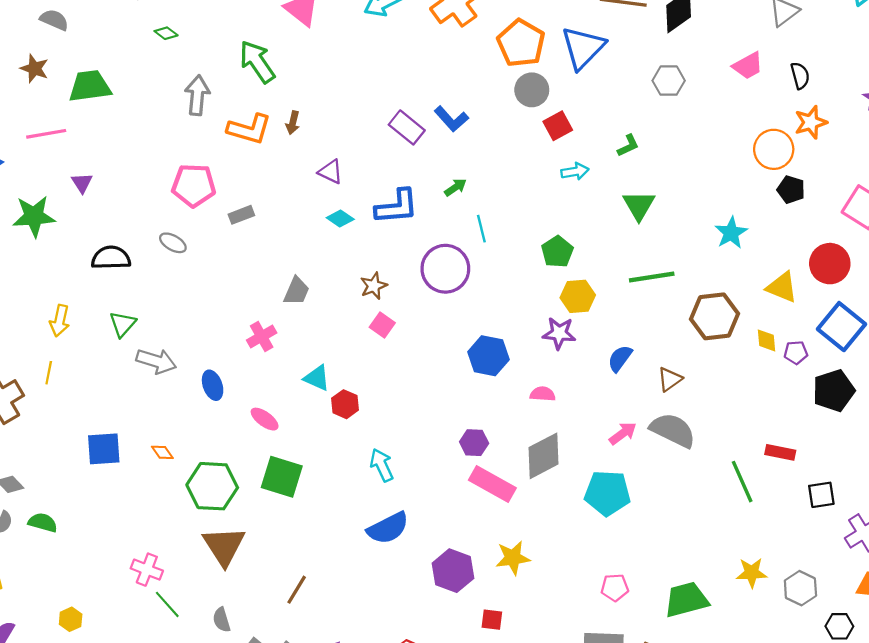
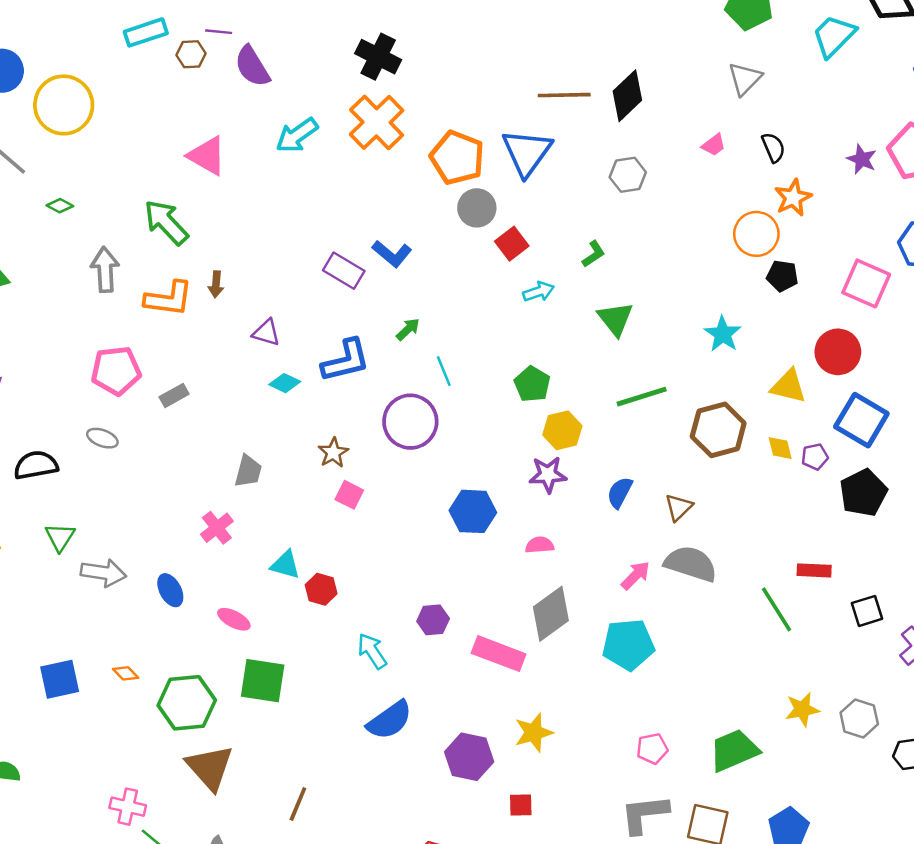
pink trapezoid: (748, 66) -> (714, 145), size x0.7
purple hexagon: (474, 443) -> (433, 620), moved

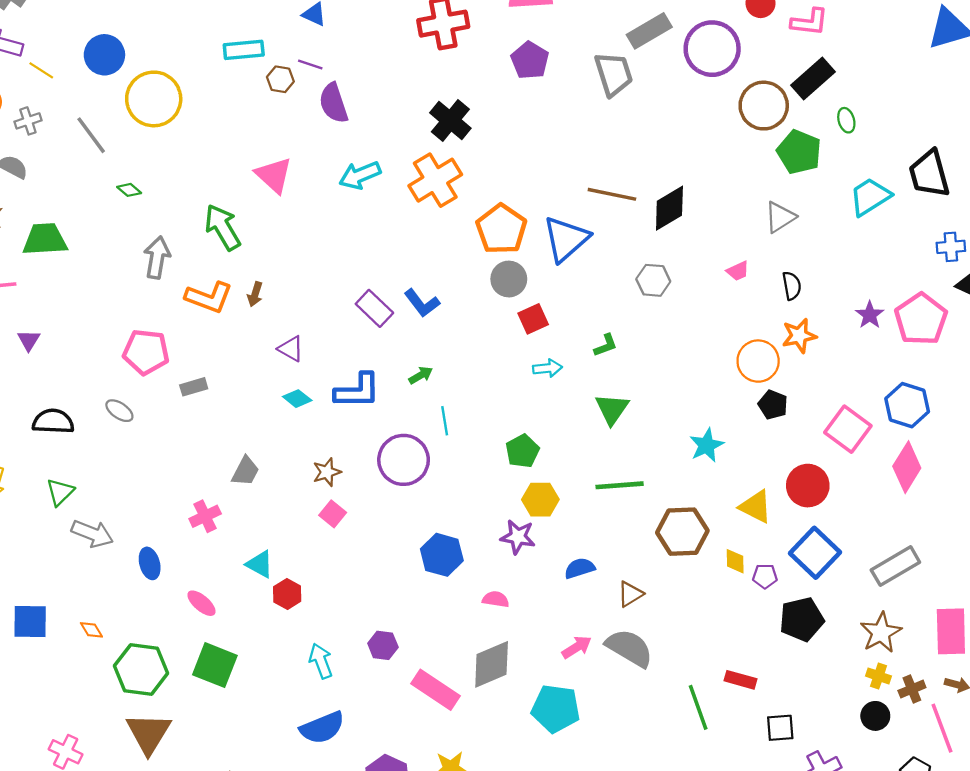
blue semicircle: (620, 492) -> (580, 568), turned 32

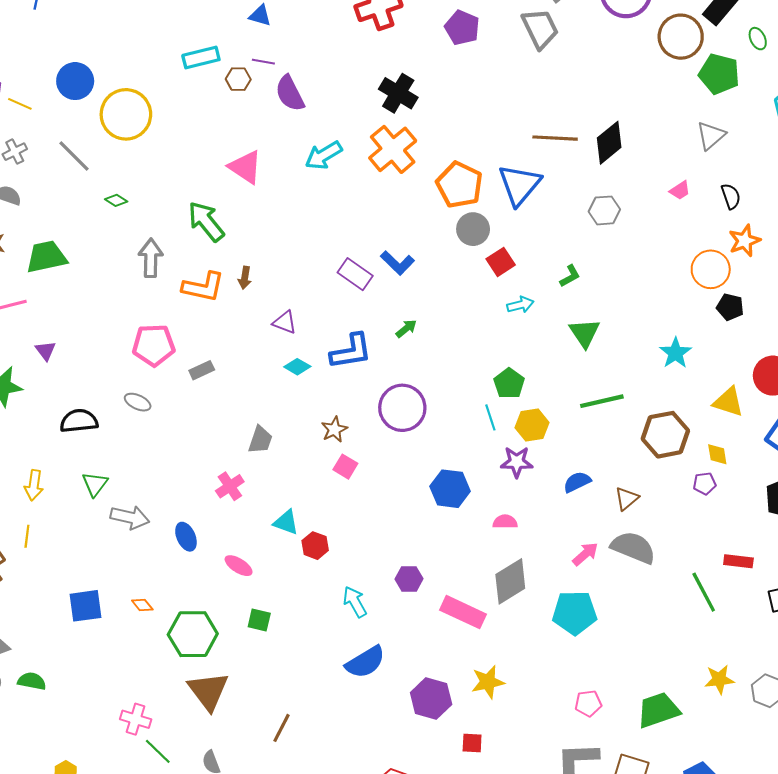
cyan line: (445, 421) -> (490, 417), moved
purple pentagon: (765, 576) -> (705, 484), moved
green square: (215, 665) -> (259, 620), size x0.6

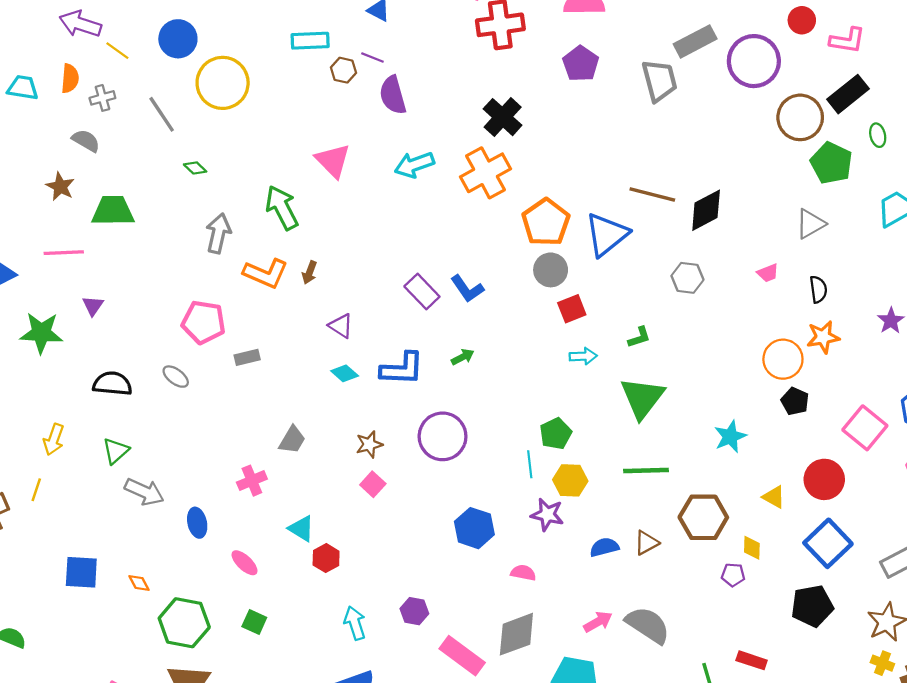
green triangle: (585, 333) -> (642, 398), size x1.4
yellow triangle: (728, 402) -> (774, 497), size x0.7
brown triangle: (627, 498) -> (646, 543), moved

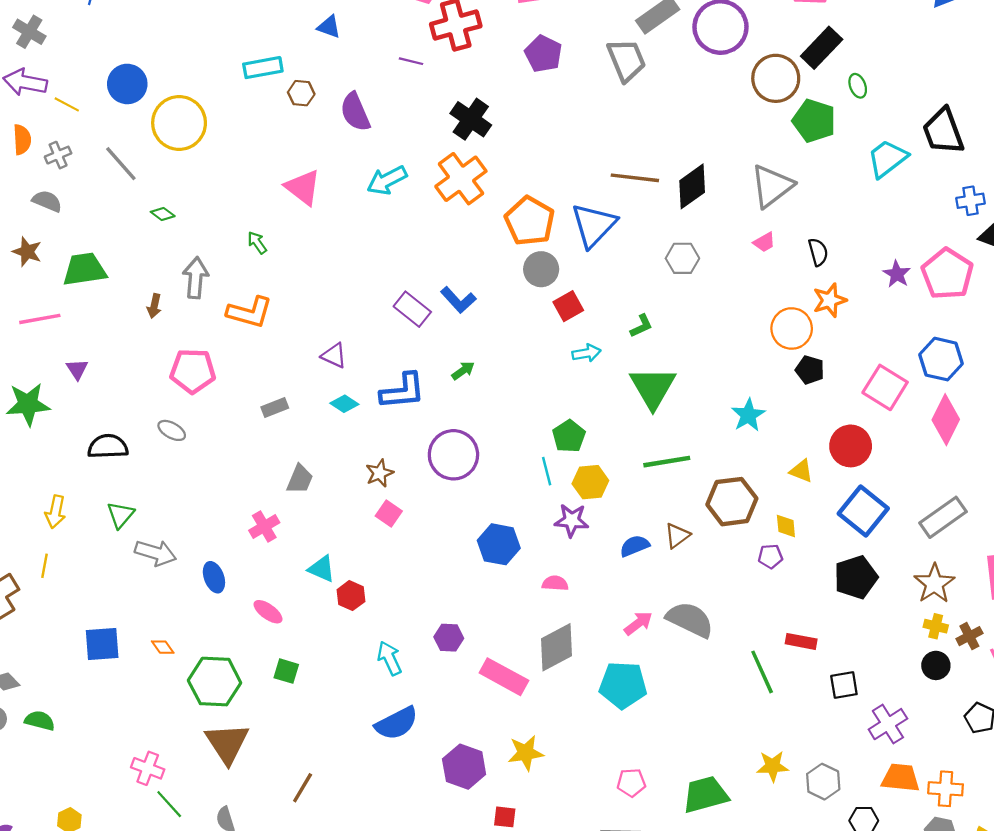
purple line: (372, 57) -> (411, 61), moved
green arrow: (282, 208) -> (257, 243), size x0.5
gray triangle: (810, 224) -> (772, 186), moved, size x1.4
brown arrow: (310, 273) -> (154, 306), moved
gray rectangle: (247, 357) -> (275, 407), moved

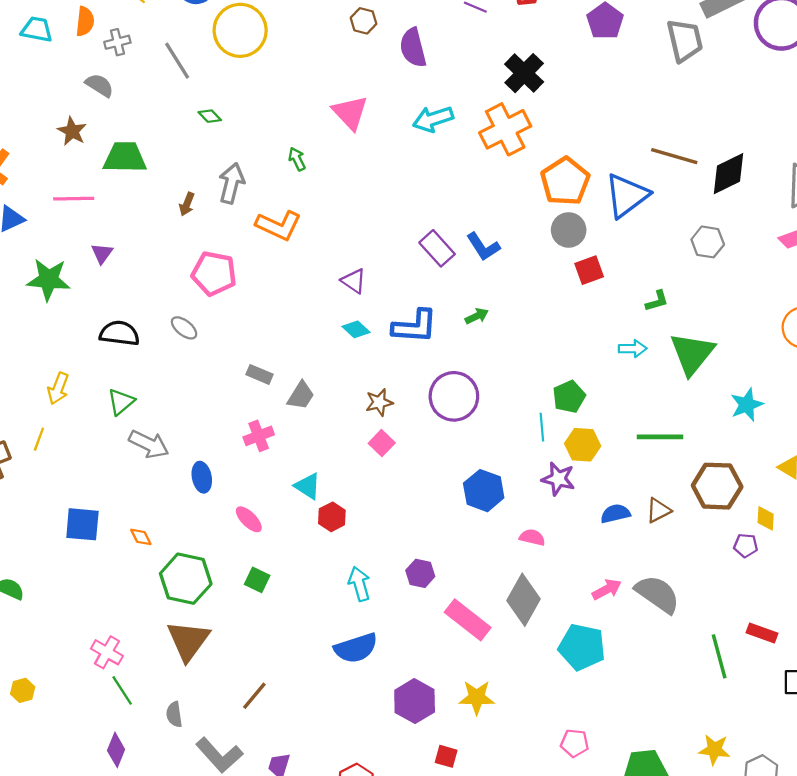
cyan arrow: (586, 353) -> (633, 349), moved
green triangle: (653, 388) -> (692, 354), moved
gray rectangle: (275, 407) -> (259, 374), moved, turned 35
gray diamond: (557, 647) -> (523, 600), turned -42

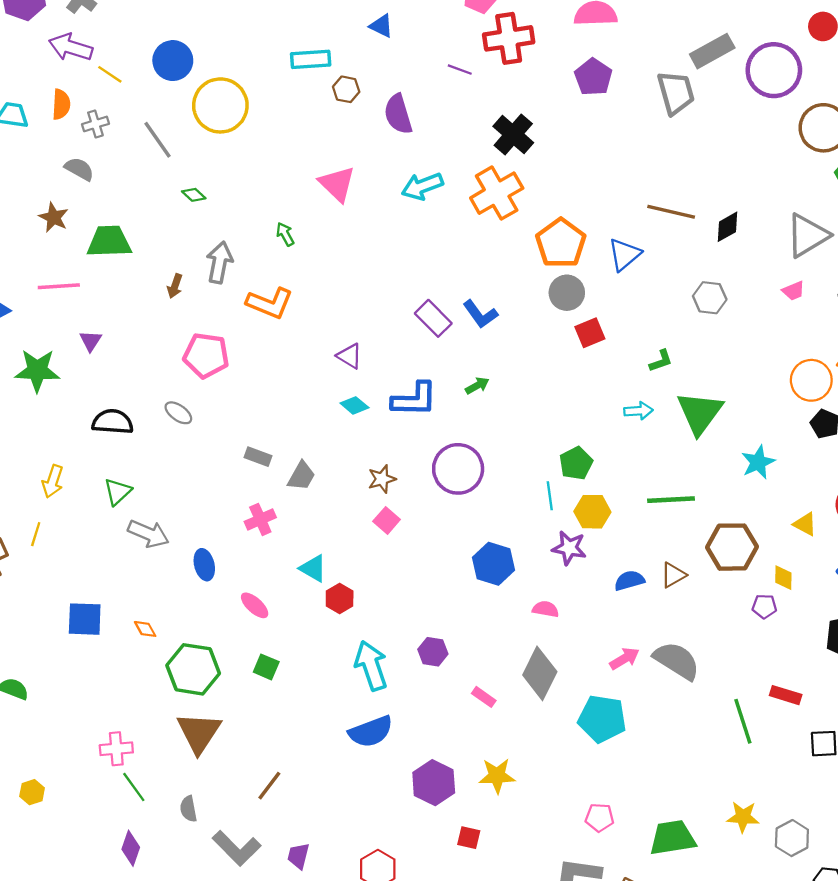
black diamond: (729, 174) -> (728, 227), size x0.7
blue triangle: (627, 196) -> (624, 254), size x0.7
cyan arrow: (359, 584) -> (371, 666), size x1.4
pink rectangle: (468, 620) -> (484, 697), size x0.5
pink cross: (107, 652) -> (116, 749), turned -32

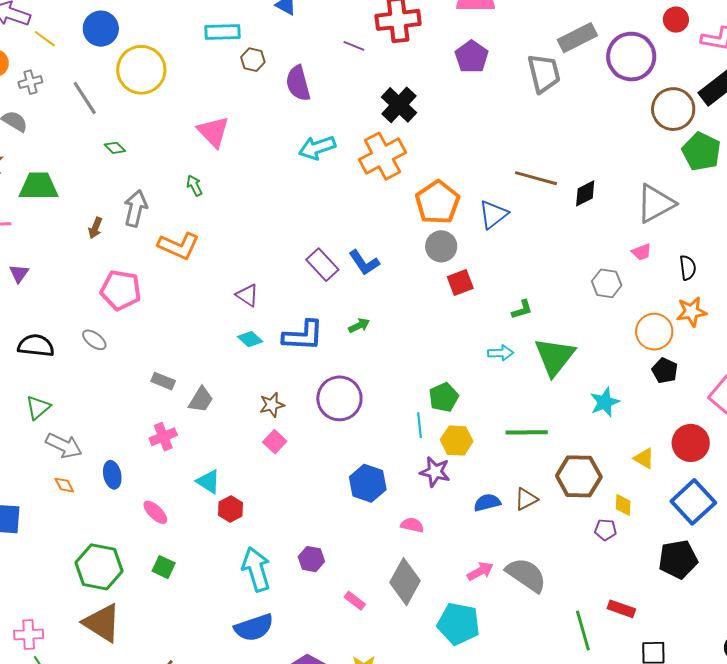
pink triangle: (337, 184) -> (213, 132), moved
gray hexagon: (710, 298) -> (607, 283), moved
orange diamond: (145, 629) -> (64, 485), moved
brown triangle: (199, 733) -> (102, 623), turned -33

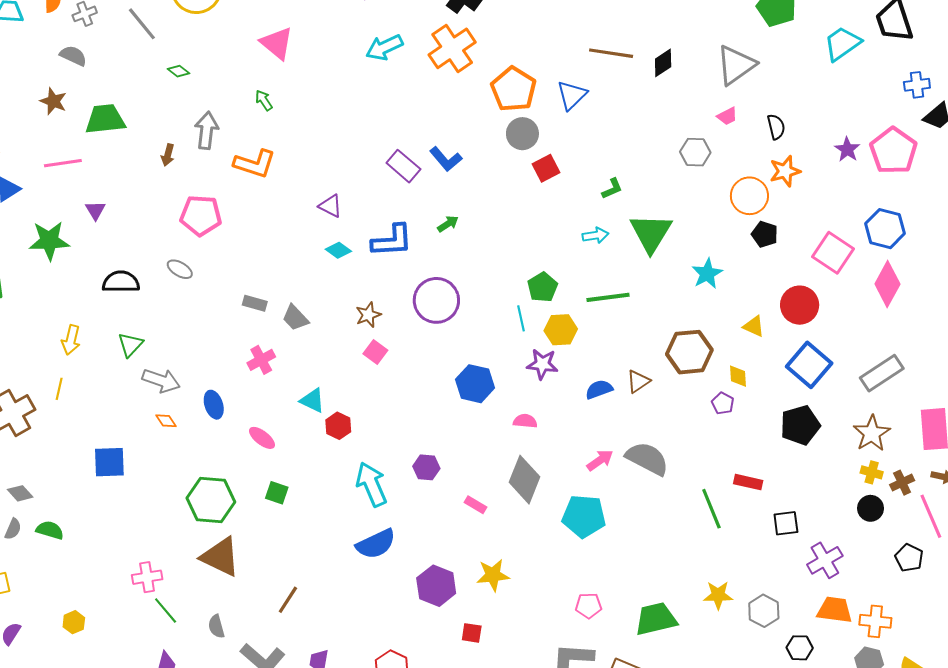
gray trapezoid: (201, 400) -> (295, 318), turned 112
green line: (527, 432) -> (608, 297), moved
purple pentagon: (605, 530) -> (723, 403), turned 30

